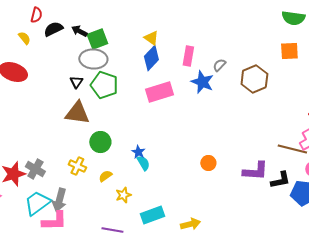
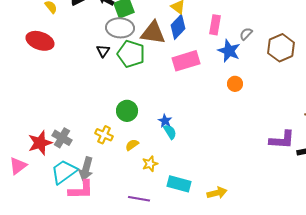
brown triangle: (77, 113) -> (153, 33), moved
orange circle: (208, 163) -> (235, 84), moved
cyan rectangle: (152, 215) -> (179, 184), turned 35

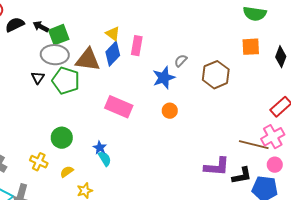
pink rectangle: (215, 25) -> (137, 46), moved
blue star: (229, 51) -> (164, 78), turned 30
pink rectangle: (186, 61) -> (119, 107), moved, turned 40

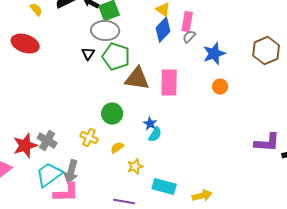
brown triangle: (88, 60) -> (137, 79), moved
gray semicircle: (181, 61) -> (189, 37), moved
pink rectangle: (119, 107) -> (169, 83), turned 68
cyan semicircle: (105, 159) -> (155, 135), turned 63

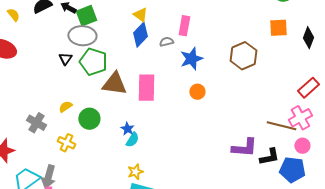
pink rectangle: (187, 22) -> (184, 26), moved
gray semicircle: (189, 37) -> (166, 42), turned 32
gray cross: (47, 141) -> (36, 123), moved
yellow semicircle: (117, 148) -> (65, 107), moved
yellow star: (135, 167) -> (135, 172), moved

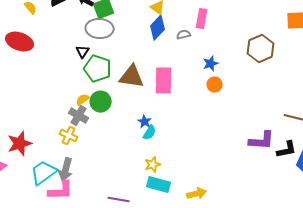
blue star: (191, 59) -> (211, 64), moved, size x0.7
green pentagon: (93, 62) -> (98, 69), moved
green circle: (89, 119) -> (101, 102), moved
gray cross: (36, 123) -> (79, 116), moved
yellow cross: (66, 143) -> (69, 136), moved

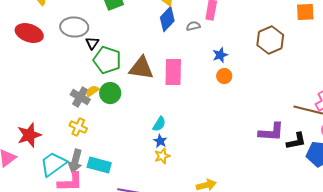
gray ellipse: (100, 29) -> (74, 27), moved
gray cross: (79, 116) -> (80, 97), moved
blue star: (145, 122) -> (160, 141), moved
cyan rectangle: (159, 185) -> (99, 165), moved

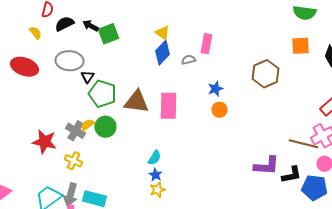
red star: (29, 135) -> (44, 142), moved, turned 30

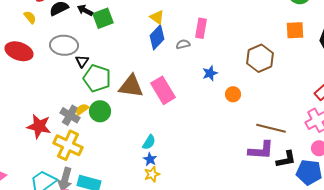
pink rectangle: (168, 106) -> (163, 90), turned -32
orange circle: (219, 110) -> (233, 94), moved
brown line: (303, 144) -> (271, 128), moved
yellow cross: (73, 161) -> (68, 145), size x1.6

